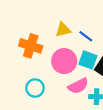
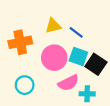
orange cross: (31, 46) -> (20, 42), turned -30

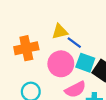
blue line: (76, 32) -> (74, 43), moved

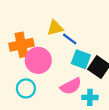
pink circle: (61, 64) -> (38, 60), moved

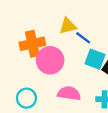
pink semicircle: (71, 86) -> (69, 93), moved, turned -145
cyan circle: (26, 88) -> (26, 98), moved

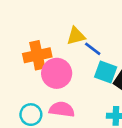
pink semicircle: (69, 93) -> (62, 109), moved

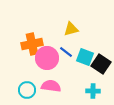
yellow triangle: (76, 36) -> (71, 29), moved
blue line: (93, 49) -> (66, 52), moved

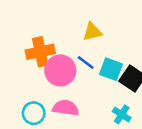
cyan cross: (93, 91) -> (122, 114), turned 32

